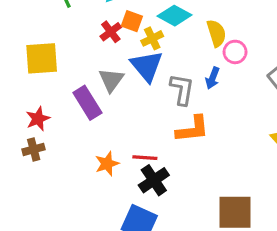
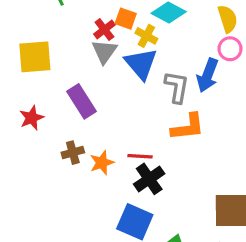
yellow semicircle: (216, 33) -> (228, 19), moved
yellow cross: (152, 38) -> (146, 36), turned -35
blue arrow: (213, 78) -> (208, 75), size x1.5
gray triangle: (111, 80) -> (104, 51), moved
brown cross: (34, 149) -> (73, 153), moved

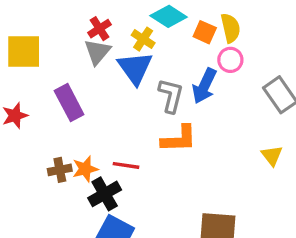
orange square: (126, 19) -> (205, 32), moved
brown cross: (73, 153) -> (60, 170), moved
black cross: (149, 179) -> (105, 194), moved

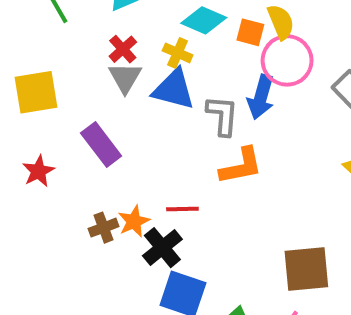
pink circle: (230, 60) -> (287, 60), size x1.6
blue triangle: (135, 68) -> (174, 89), turned -30

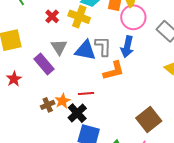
yellow cross: (178, 53) -> (79, 17), size x1.5
gray triangle: (125, 78) -> (59, 47), moved
blue triangle: (174, 89) -> (85, 50), moved
blue arrow: (261, 97) -> (127, 47), moved
brown square: (306, 269) -> (149, 120), turned -30

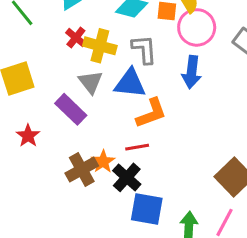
yellow cross: (79, 17) -> (100, 46), moved
gray L-shape: (103, 46) -> (144, 49), moved
orange L-shape: (114, 71) -> (151, 113), moved
brown cross: (48, 105) -> (82, 169), size x1.5

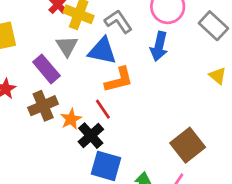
gray L-shape: (144, 49) -> (118, 22), turned -36
red line: (137, 147) -> (103, 109), turned 60
brown cross: (82, 169) -> (43, 106), moved

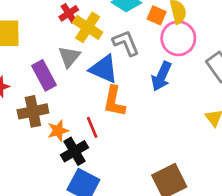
orange L-shape: (119, 80) -> (114, 101), turned 104

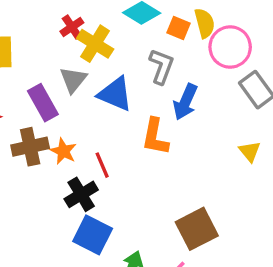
pink circle: (178, 38) -> (230, 47), moved
gray L-shape: (126, 43) -> (161, 66), moved, turned 44
orange L-shape: (114, 101) -> (155, 137), moved
orange star: (58, 131) -> (63, 151), moved, turned -30

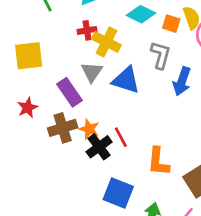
red cross: (72, 27) -> (87, 30), turned 30
orange L-shape: (155, 137) -> (158, 162), moved
black cross: (81, 194) -> (99, 147), moved

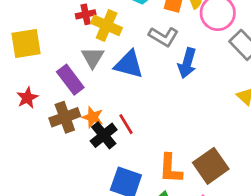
gray L-shape: (160, 55) -> (164, 37), turned 108
orange L-shape: (158, 162) -> (170, 169), moved

